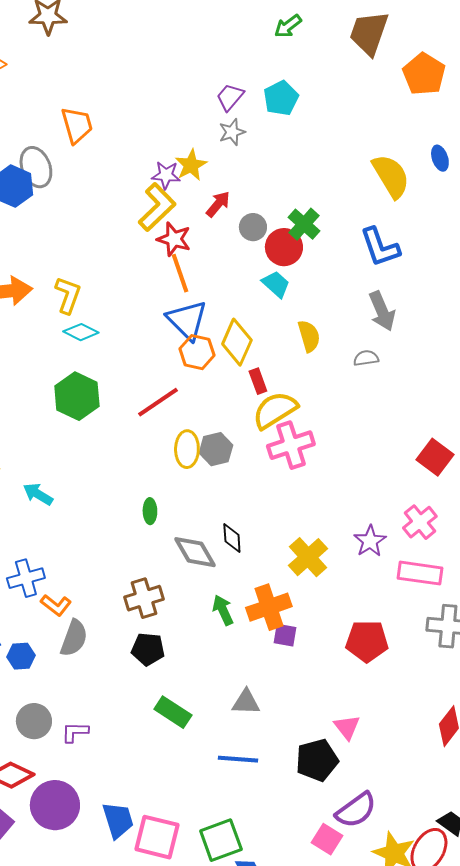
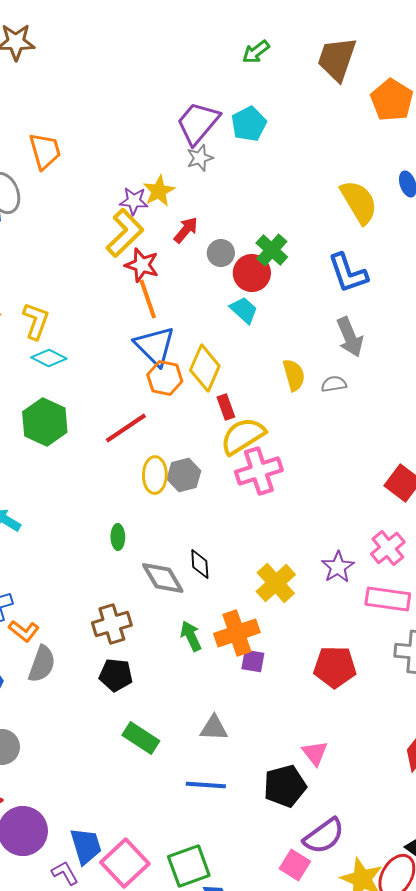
purple trapezoid: (230, 97) -> (198, 123), size x1.6
yellow semicircle: (309, 336) -> (294, 375), moved
purple L-shape: (75, 732) -> (65, 873), moved, turned 60
pink square: (157, 837) -> (125, 863), turned 33

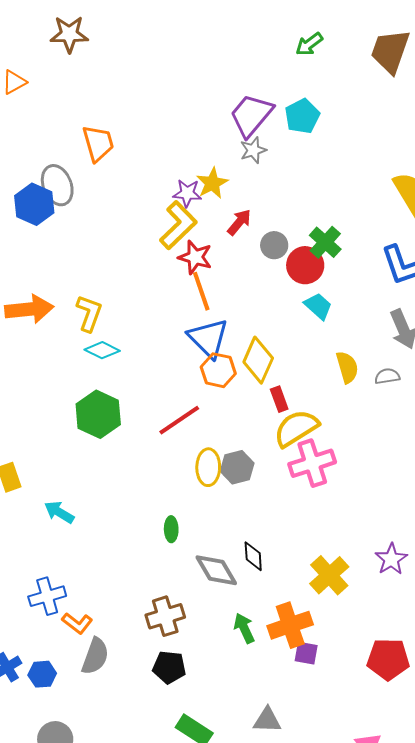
cyan trapezoid: (244, 310) -> (318, 306), moved

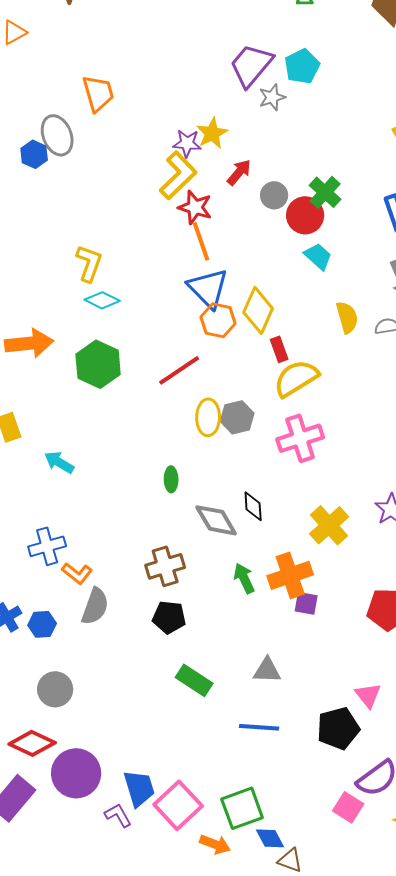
gray star: (253, 150) -> (272, 97), moved
blue hexagon: (34, 204) -> (34, 154), size x0.7
orange arrow: (29, 309) -> (29, 343), moved
pink cross: (312, 463) -> (300, 438), moved

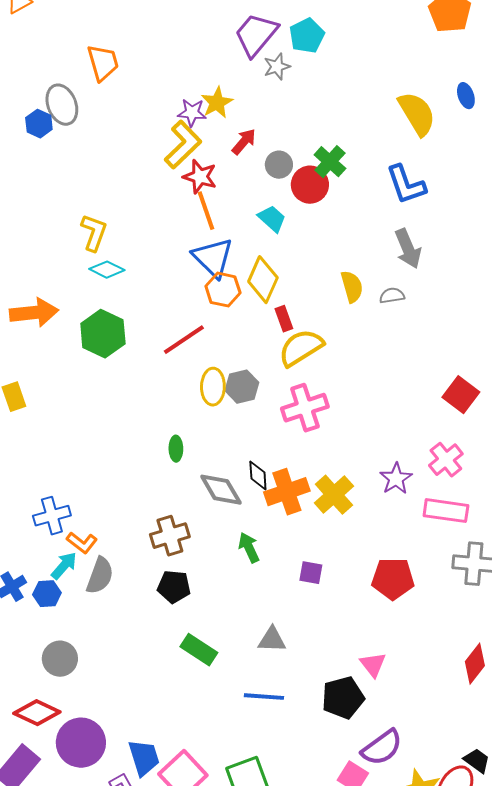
cyan trapezoid: (318, 256) -> (272, 219), moved
cyan arrow: (59, 462) -> (64, 566), moved, turned 100
orange cross: (290, 575) -> (287, 492), moved

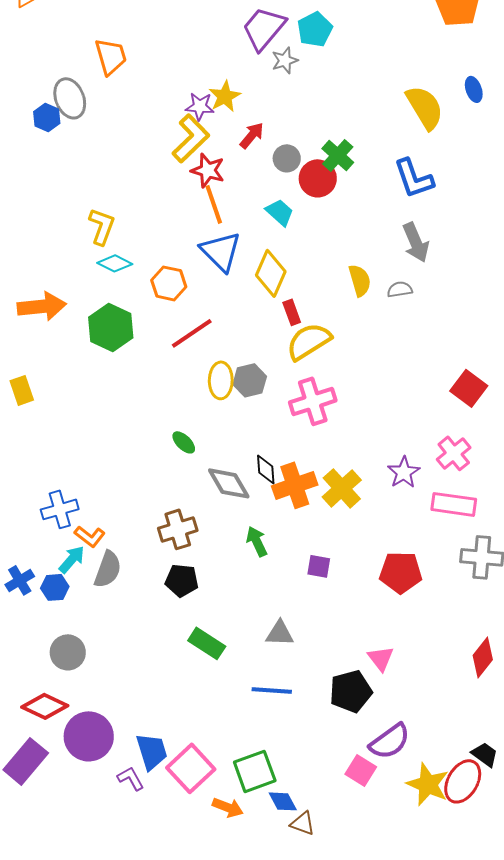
orange hexagon: (223, 290) -> (169, 283), moved
green ellipse: (176, 449) -> (184, 442), turned -45

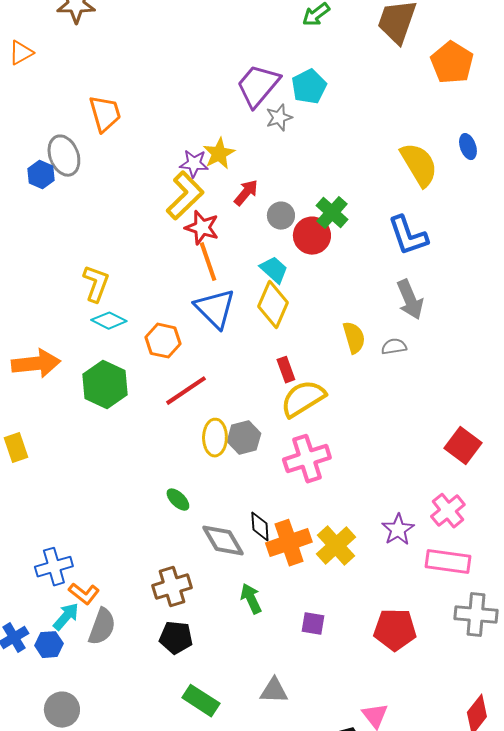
yellow diamond: (271, 273) -> (273, 305), moved

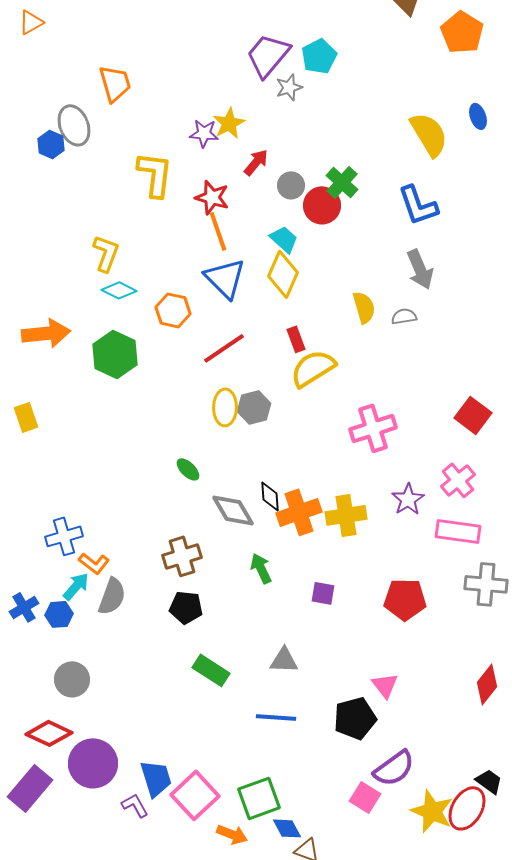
yellow L-shape: (185, 196) -> (155, 174), moved, turned -39
red line: (186, 391) -> (224, 348), moved
pink cross: (307, 459) -> (373, 428), moved
yellow cross: (336, 546) -> (346, 515), turned 33

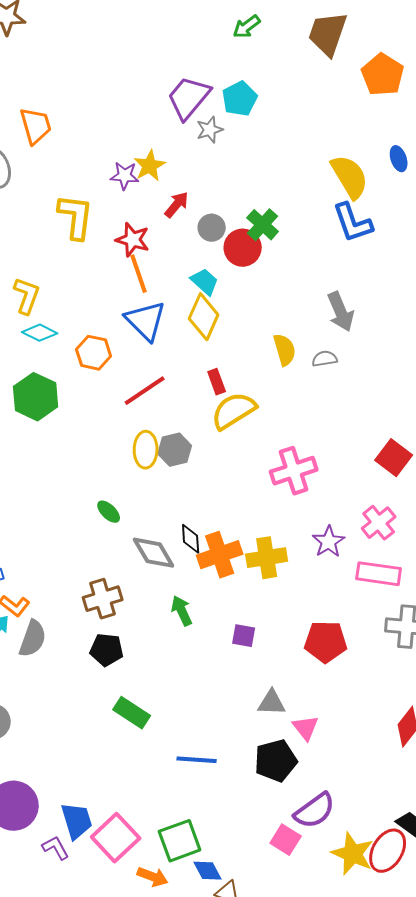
blue L-shape: (418, 205) -> (353, 223), moved
gray triangle: (284, 660) -> (272, 703), moved

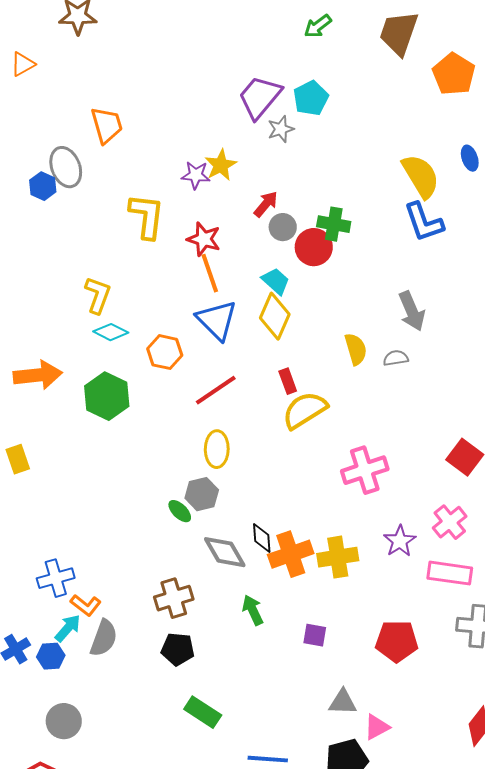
red arrow: (177, 205) -> (266, 204), moved
green cross: (263, 225) -> (334, 224), turned -32
gray hexagon: (175, 450) -> (202, 494), moved
pink triangle: (306, 728) -> (377, 727), turned 40

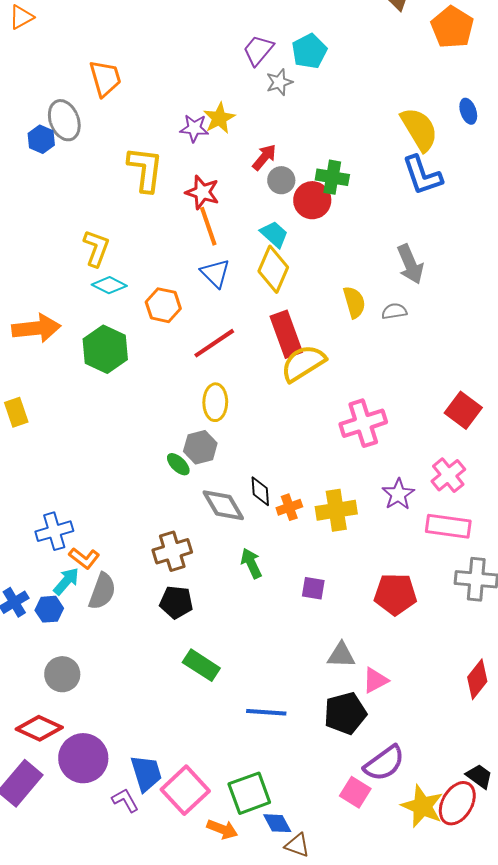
purple trapezoid: (260, 97) -> (258, 50), size x0.7
blue triangle: (217, 320) -> (215, 273), size x0.7
red rectangle: (288, 381) -> (286, 334), size x1.8
orange cross: (291, 554) -> (289, 507), size x0.6

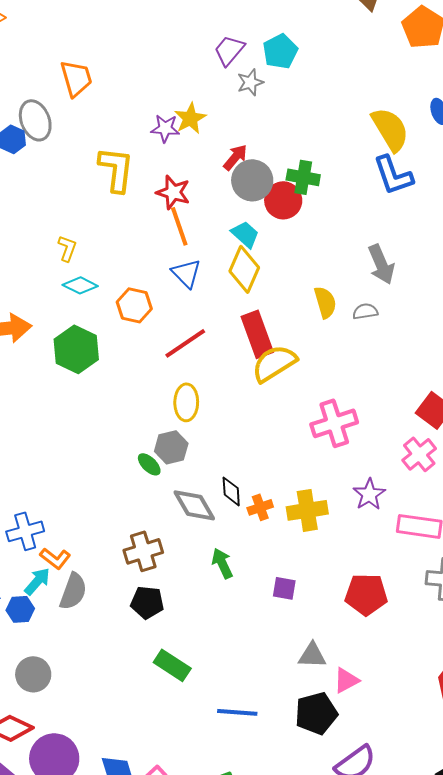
gray circle: (281, 180) -> (252, 180), size x1.5
yellow L-shape: (96, 248) -> (67, 248), size x0.7
pink cross: (448, 475) -> (419, 454), moved

